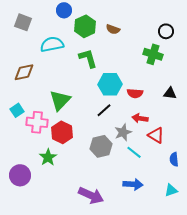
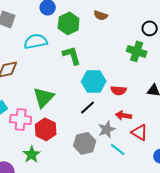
brown semicircle: (113, 29) -> (101, 15), moved

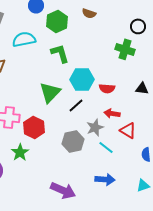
green triangle: (44, 97) -> (50, 92), moved

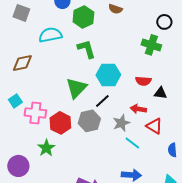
red semicircle: (107, 88) -> (143, 81), moved
black triangle: (142, 88) -> (160, 93), moved
gray hexagon: (73, 141) -> (89, 121), moved

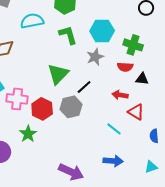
green cross: (151, 45) -> (133, 45), moved
cyan hexagon: (108, 75) -> (102, 31), moved
gray star: (121, 123) -> (95, 57), moved

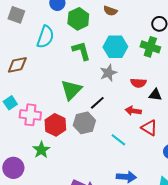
cyan semicircle: (32, 21) -> (45, 37), turned 120
green cross: (133, 45) -> (150, 47), moved
cyan line: (114, 129) -> (118, 140), moved

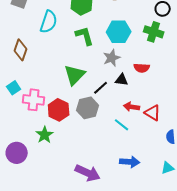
brown diamond: (17, 65) -> (21, 50), turned -60
black triangle: (155, 95) -> (122, 80), moved
red arrow: (133, 111) -> (132, 107), moved

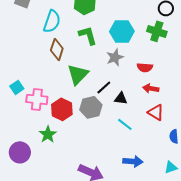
brown diamond: (21, 50) -> (57, 49), moved
black triangle: (122, 80) -> (121, 98), moved
red arrow: (132, 107) -> (151, 88), moved

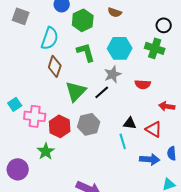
black line: (104, 87) -> (102, 92), moved
red arrow: (151, 88) -> (167, 106), moved
black triangle: (121, 98) -> (130, 123), moved
cyan line: (125, 124) -> (123, 141), turned 35
blue arrow: (133, 161) -> (150, 159), moved

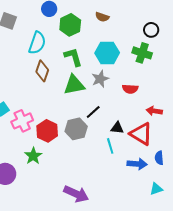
green triangle: (76, 91) -> (74, 85), moved, turned 35
black line: (102, 92) -> (93, 112), moved
pink cross: (35, 116) -> (22, 121), turned -30
red triangle: (154, 129) -> (141, 134), size x1.4

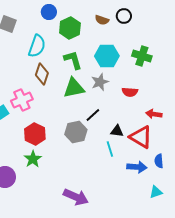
black circle: (151, 30) -> (124, 16), moved
pink cross: (22, 121) -> (22, 100), moved
red hexagon: (47, 131) -> (35, 134), moved

